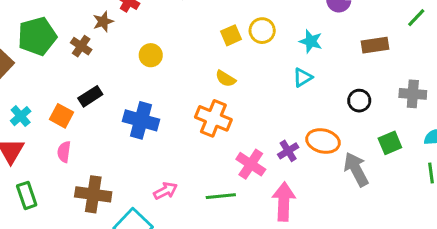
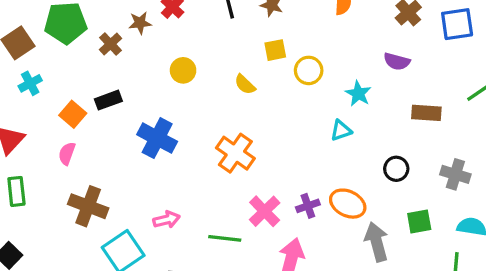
yellow square: (231, 35) -> (275, 50), moved
yellow semicircle: (226, 79) -> (245, 84), moved
cyan cross: (21, 116) -> (30, 83), moved

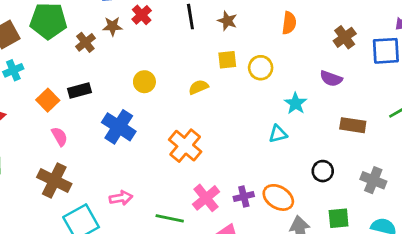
yellow circle: (183, 70) -> (144, 82), moved
yellow circle: (309, 70) -> (261, 68), moved
yellow semicircle: (245, 84) -> (198, 87), turned 108
pink semicircle: (67, 154) -> (60, 137), moved, turned 126

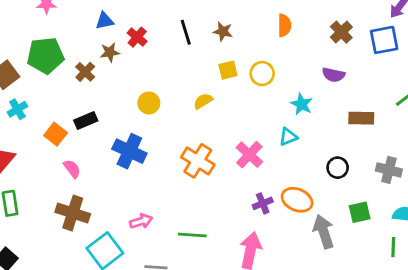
pink cross: (206, 198) -> (249, 155), moved

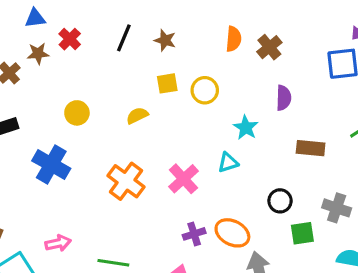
black line: (186, 32) -> (124, 38), turned 35
brown cross: (341, 32) -> (269, 47), moved
purple semicircle: (333, 75) -> (284, 98), turned -105
green square: (360, 212) -> (302, 233), moved

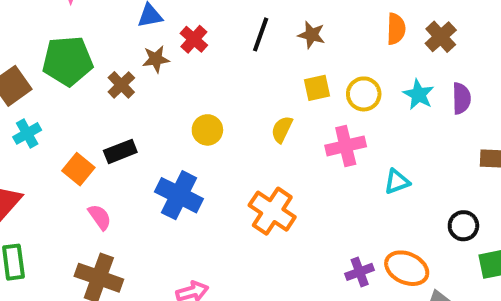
yellow semicircle: (137, 116) -> (282, 129), turned -35
cyan star: (246, 128) -> (418, 94), moved
pink cross: (184, 179) -> (346, 146), moved, turned 32

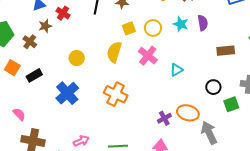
yellow semicircle: (282, 129) -> (114, 52), size x1.5
pink cross: (346, 146) -> (148, 56), turned -30
orange square: (78, 169) -> (12, 68), moved
blue cross: (179, 195) -> (67, 93), turned 30
pink semicircle: (100, 217) -> (19, 114), moved

